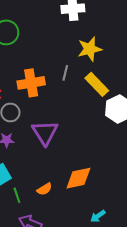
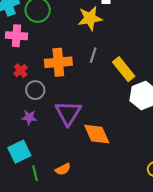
yellow star: (90, 49) -> (90, 18), moved
orange diamond: (78, 178) -> (97, 134), moved, turned 72

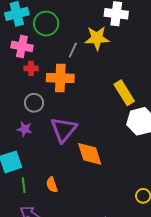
gray line: (93, 55) -> (73, 50), moved
red cross: (21, 71) -> (31, 68), moved, turned 32
orange semicircle: (63, 169) -> (52, 185), turned 91

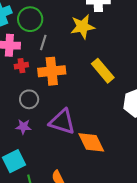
gray line: (73, 50) -> (43, 43), moved
yellow rectangle: (124, 93) -> (103, 71), moved
purple triangle: (64, 130) -> (62, 122), turned -44

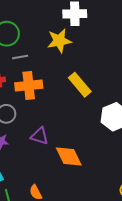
gray line: (43, 43) -> (20, 57), turned 63
purple triangle: (62, 122) -> (40, 136), size x0.7

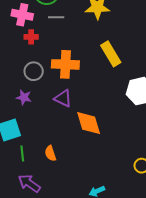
orange cross: (29, 86) -> (65, 64), moved

